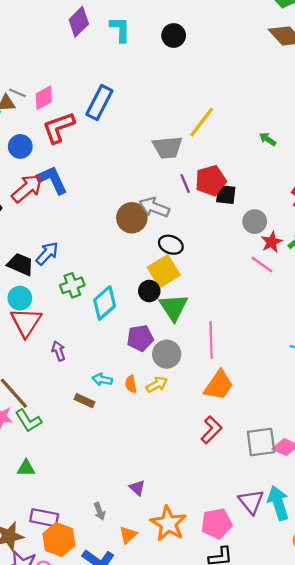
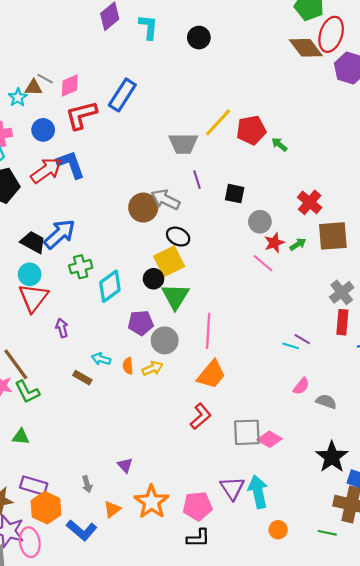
red pentagon: (211, 181) -> (251, 130), moved
blue arrow: (47, 253) -> (60, 234), size x1.4

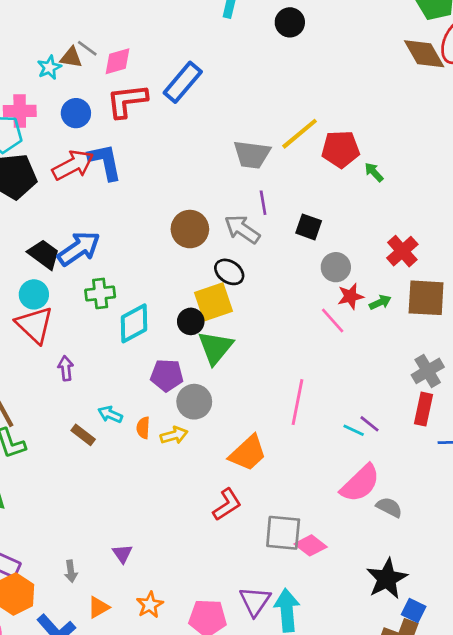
gray arrow: (165, 200) -> (242, 229), moved
red triangle: (33, 298) -> (35, 325), turned -32
pink line: (208, 331) -> (298, 402), moved
pink semicircle: (301, 386) -> (360, 483), size x1.8
orange star: (151, 502) -> (150, 605), size x0.6

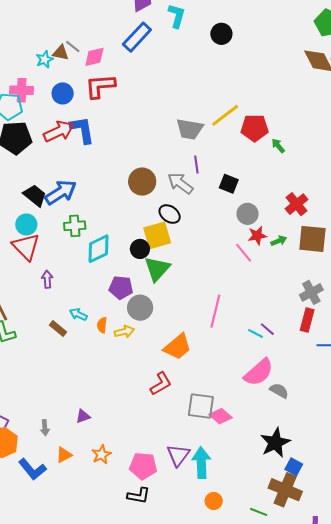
blue rectangle: (183, 82) -> (137, 37), moved
purple triangle: (122, 554) -> (83, 416), turned 42

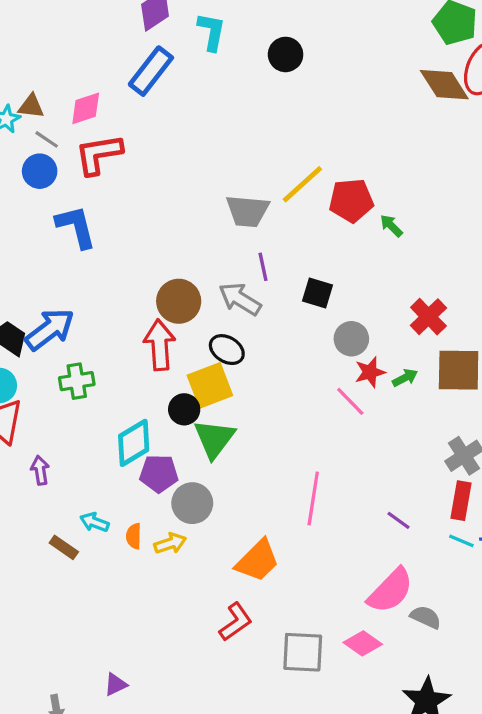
gray line: (73, 46) -> (47, 139), moved
red arrow: (59, 131) -> (160, 345), moved, turned -64
cyan diamond: (99, 249) -> (134, 443), moved
cyan line: (256, 333) -> (461, 541), moved
pink diamond: (221, 416) -> (363, 643), moved

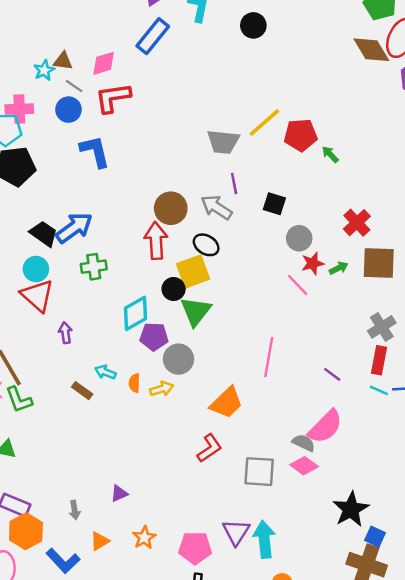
gray semicircle: (426, 617) -> (304, 443), moved

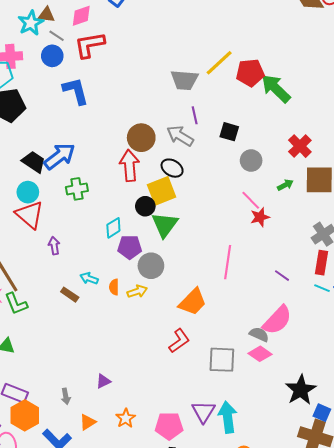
cyan star: (44, 70) -> (31, 23), size x1.4
green arrow: (330, 154) -> (276, 89), size x2.0
red star: (313, 263) -> (260, 217), moved
cyan diamond: (135, 313) -> (113, 228), size x0.7

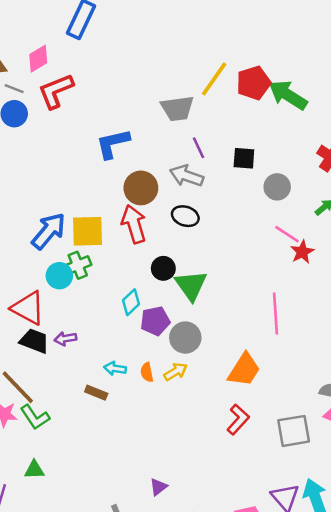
blue L-shape: (76, 91) -> (113, 143), moved, turned -76
black trapezoid: (34, 162) -> (34, 341), moved
yellow square: (162, 191) -> (87, 231), moved, turned 32
cyan circle: (28, 192) -> (59, 276), moved
purple arrow: (54, 246) -> (65, 339), turned -78

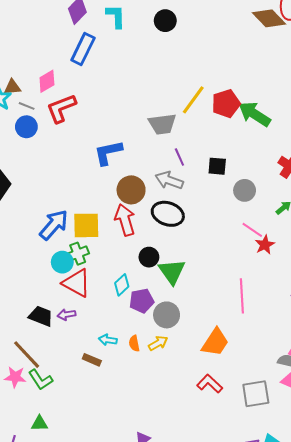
black ellipse: (185, 216) -> (168, 214), size x1.4
red triangle: (28, 308) -> (77, 283), moved
red L-shape: (238, 419) -> (210, 384), turned -90

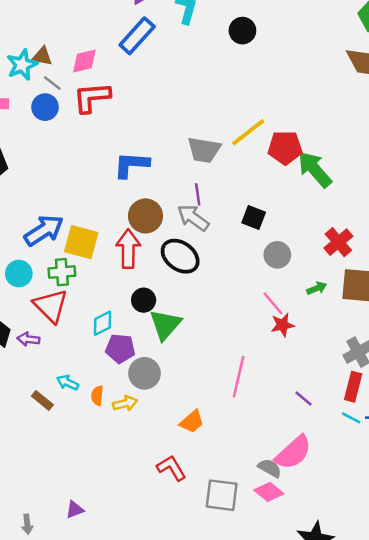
purple line: (179, 157) -> (198, 194), moved
cyan circle: (62, 262) -> (19, 274), moved
orange trapezoid: (215, 342) -> (192, 422), size x0.7

